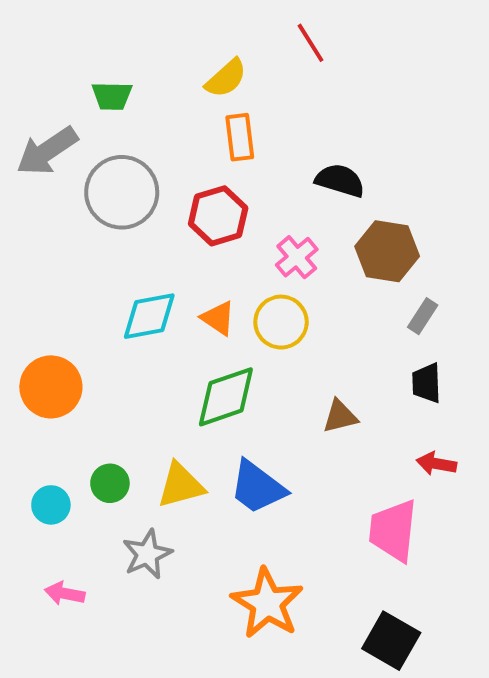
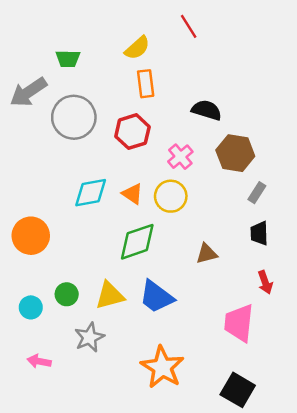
red arrow: (436, 464) -> (265, 282), turned -120

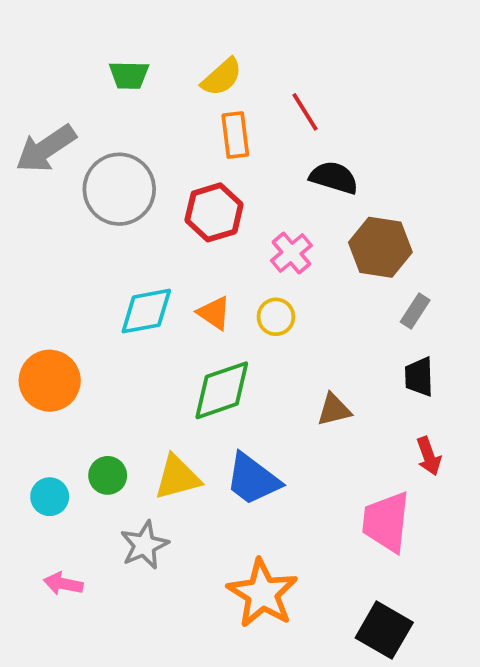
red line: (189, 26) -> (305, 112), moved
green trapezoid: (68, 59) -> (129, 75), moved
yellow circle: (171, 196) -> (276, 317), size x0.7

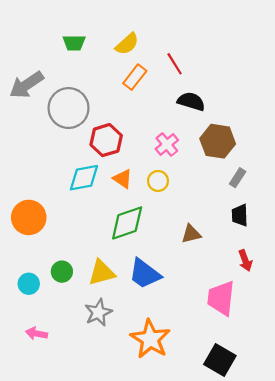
orange rectangle: (235, 135) -> (135, 77), turned 45
red hexagon: (214, 212) -> (106, 140), moved
gray star: (144, 545) -> (98, 312), moved

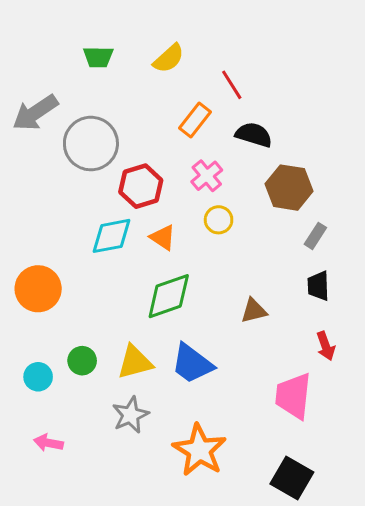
orange rectangle: (135, 77) -> (195, 120), moved
pink cross: (167, 145) -> (207, 176), moved
yellow circle: (158, 181) -> (219, 220), moved

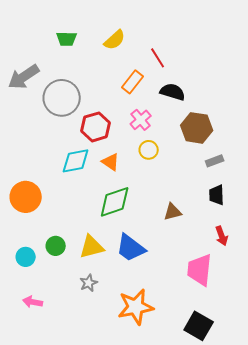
gray rectangle: (315, 236) -> (215, 161), turned 36
gray star: (131, 415) -> (89, 283), size x0.7
orange star: (199, 450) -> (136, 307), turned 30

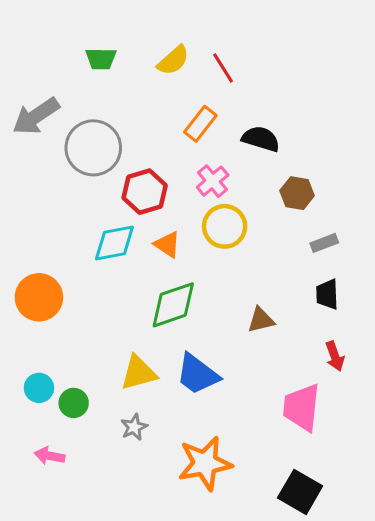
red line: (158, 58) -> (223, 68), moved
brown hexagon: (197, 128) -> (297, 193), size x0.7
yellow circle: (149, 150) -> (225, 226), size x1.5
green circle: (56, 246) -> (74, 403), moved

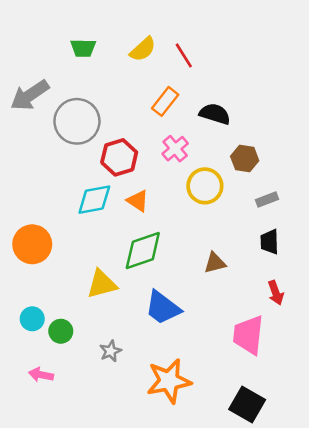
yellow circle: (225, 226) -> (205, 186), moved
yellow triangle: (139, 373) -> (102, 284), moved

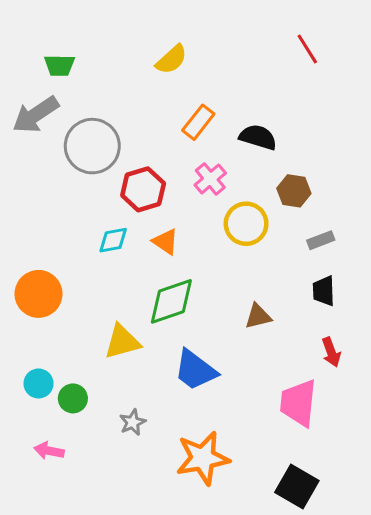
green trapezoid: (83, 48) -> (59, 65), moved
red line: (184, 55) -> (307, 49), moved
cyan diamond: (94, 200) -> (113, 240), size x0.7

